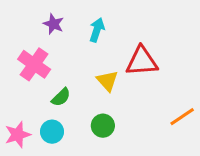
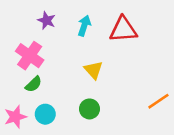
red triangle: (142, 61) -> (123, 30), moved
green semicircle: (61, 97) -> (34, 84), moved

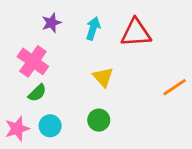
purple star: (47, 20) -> (52, 23), turned 30
orange line: (158, 101) -> (175, 87), moved

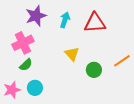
purple star: (52, 23) -> (36, 16), size x1.5
pink cross: (33, 61) -> (23, 43), turned 30
green circle: (99, 120) -> (94, 70), moved

